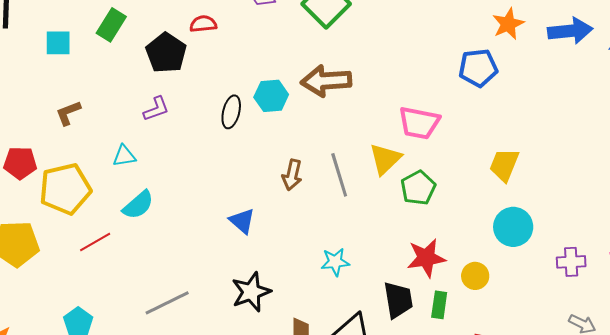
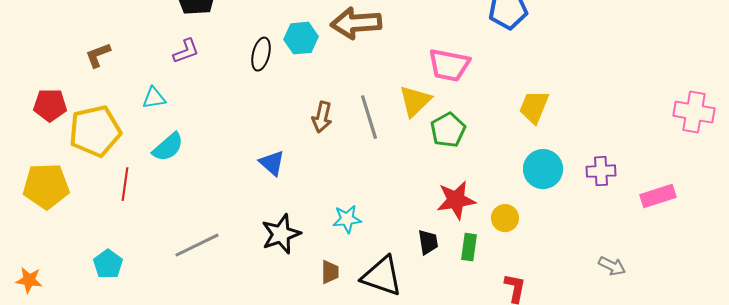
red line: (95, 242) -> (125, 184), turned -52
cyan star: (335, 262) -> (347, 219), moved
purple cross: (571, 262) -> (601, 171), moved
black trapezoid: (398, 300) -> (428, 242), size x0.7

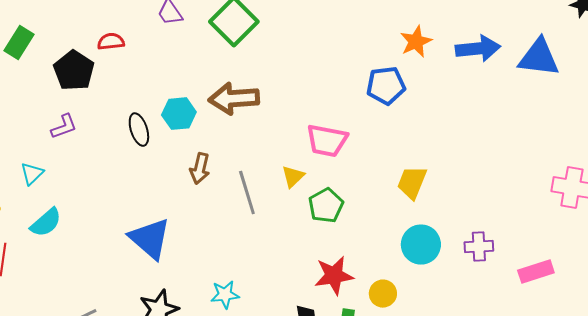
black ellipse: (261, 54) -> (139, 130), turned -32
cyan triangle: (154, 98) -> (32, 174), turned -35
yellow triangle: (415, 101) -> (293, 177), size x0.7
brown arrow: (322, 117) -> (200, 169), moved
blue triangle: (272, 163) -> (150, 239), size x1.6

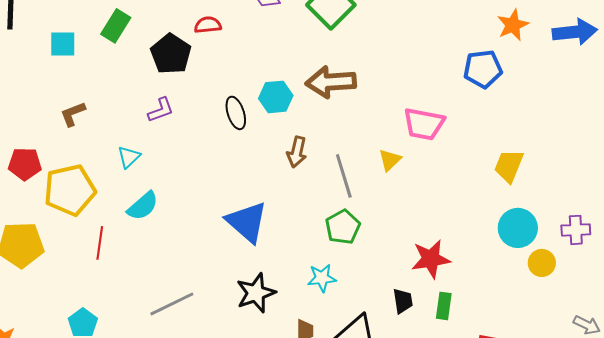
green pentagon: (326, 206) -> (343, 227), moved
yellow circle: (383, 294) -> (542, 263), moved

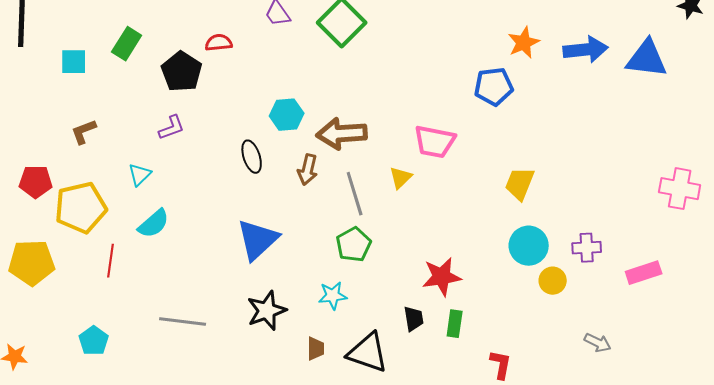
brown arrow: (331, 82) -> (342, 134), moved
black ellipse: (236, 113) -> (252, 157), moved
blue triangle: (247, 222) -> (258, 240), turned 36
gray line: (172, 304) -> (183, 322), turned 33

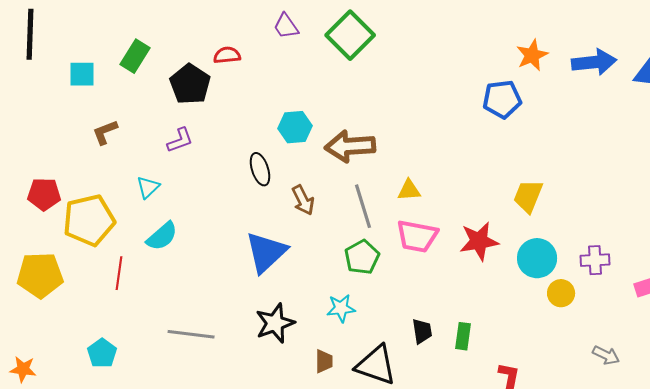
brown L-shape: (84, 132) -> (105, 132), moved
pink trapezoid: (435, 142) -> (417, 236), moved
brown arrow: (308, 170) -> (303, 200), moved, turned -40
yellow triangle: (401, 178) -> (409, 190), turned 40
red star: (442, 277) -> (479, 241), moved

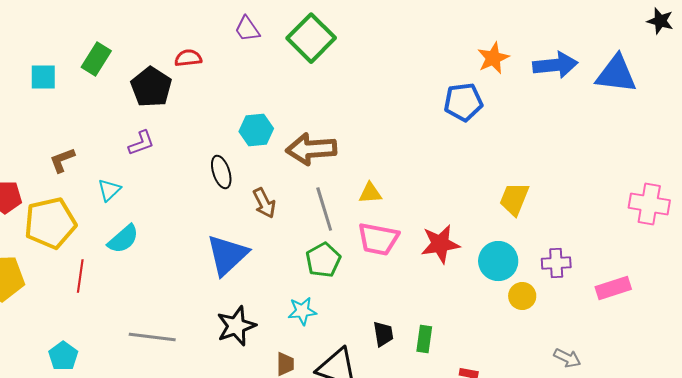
brown L-shape: (105, 132) -> (62, 160), moved
yellow trapezoid: (528, 196) -> (514, 199), moved

